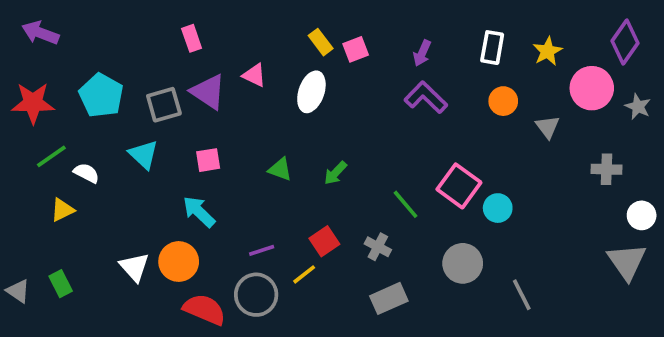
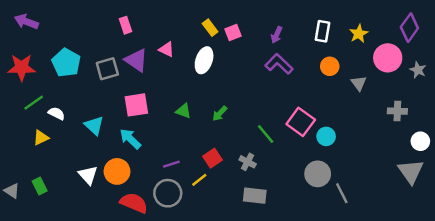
cyan triangle: (144, 155) -> (94, 126), moved
pink square: (208, 160) -> (136, 105), size x1.5
gray circle: (463, 263) -> (318, 174), moved
gray rectangle: (389, 298) -> (255, 196), turned 30

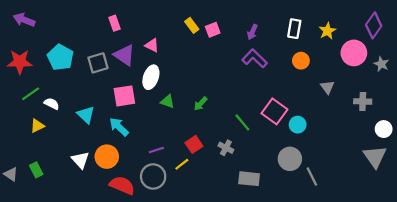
white ellipse: (204, 60) -> (151, 77), moved
gray triangle: (359, 83) -> (327, 87), moved
gray rectangle: (255, 196) -> (249, 179), moved

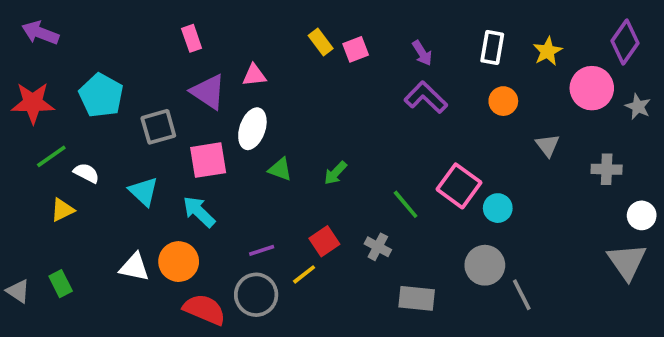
purple arrow: (252, 32) -> (422, 53), turned -56
pink triangle: (152, 45) -> (254, 75), turned -32
gray square: (98, 63) -> (158, 127), moved
white triangle: (80, 160) -> (134, 267), turned -36

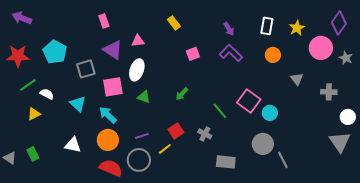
pink square: (356, 49) -> (193, 54), moved
green triangle: (280, 169) -> (144, 97), moved
orange circle: (179, 262) -> (108, 140), moved

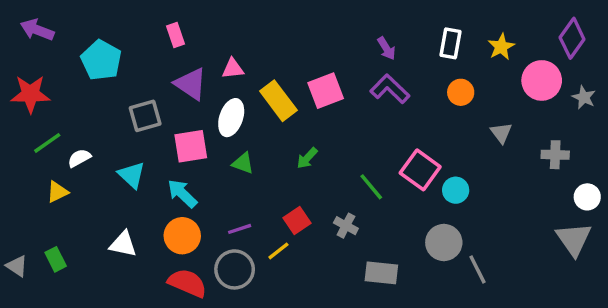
yellow rectangle: (174, 23) -> (278, 101), moved, size x1.6
cyan pentagon: (55, 52) -> (101, 60), moved
pink square: (193, 54) -> (326, 91), size x1.5
white semicircle: (47, 94) -> (79, 158), turned -56

